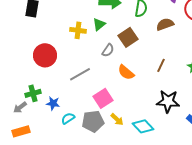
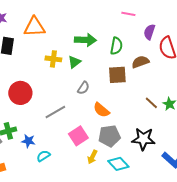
yellow cross: (78, 30) -> (53, 59), moved
brown square: (128, 37) -> (117, 75), moved, turned 30
brown line: (161, 65) -> (151, 103), moved, turned -72
yellow arrow: (117, 119) -> (92, 157), turned 72
gray pentagon: (93, 121) -> (109, 136), moved

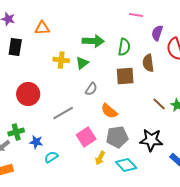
orange triangle: (34, 27) -> (42, 28), size x0.7
brown semicircle: (140, 62) -> (148, 63), turned -78

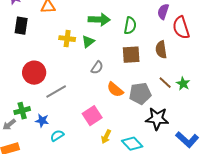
brown semicircle: (148, 63) -> (161, 50), moved
gray line: (63, 113) -> (56, 92), moved
gray pentagon: (117, 137) -> (140, 94), moved

